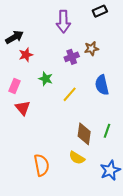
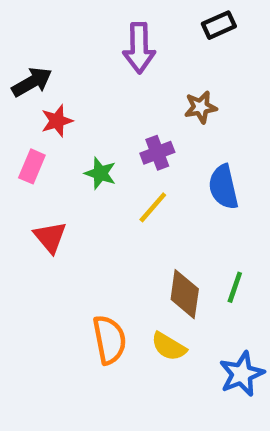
purple cross: (72, 57) -> (157, 153), moved
pink rectangle: (14, 86) -> (32, 166), moved
orange semicircle: (42, 165) -> (109, 340), moved

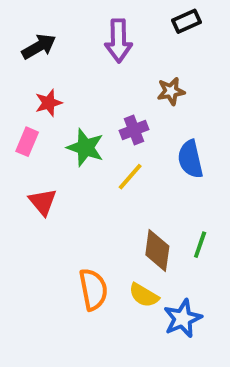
black arrow: (32, 82) -> (39, 46), moved
green star: (100, 173) -> (85, 148), size x1.4
blue star: (242, 374) -> (183, 318), moved

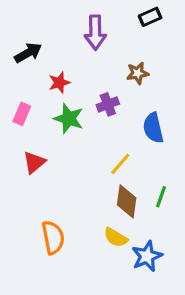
black arrow: (39, 46) -> (28, 53), moved
red star: (49, 103) -> (59, 83), moved
yellow line: (130, 177) -> (120, 164), moved
red triangle: (43, 202) -> (34, 162), turned 30
orange semicircle: (93, 289) -> (53, 237), moved

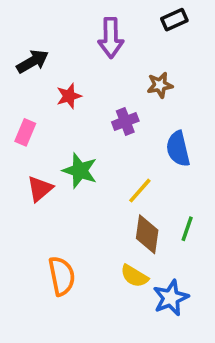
green star: (69, 119) -> (80, 171), moved

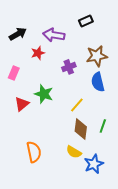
black rectangle: (174, 20) -> (86, 21), moved
purple arrow: (111, 38) -> (54, 35), moved, turned 100
brown star: (160, 85) -> (97, 56), moved, size x1.5

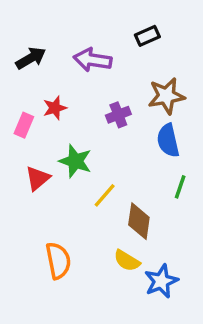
red star: (38, 53) -> (55, 108), moved
yellow line: (77, 105) -> (105, 195), moved
green line: (103, 126) -> (180, 187), moved

